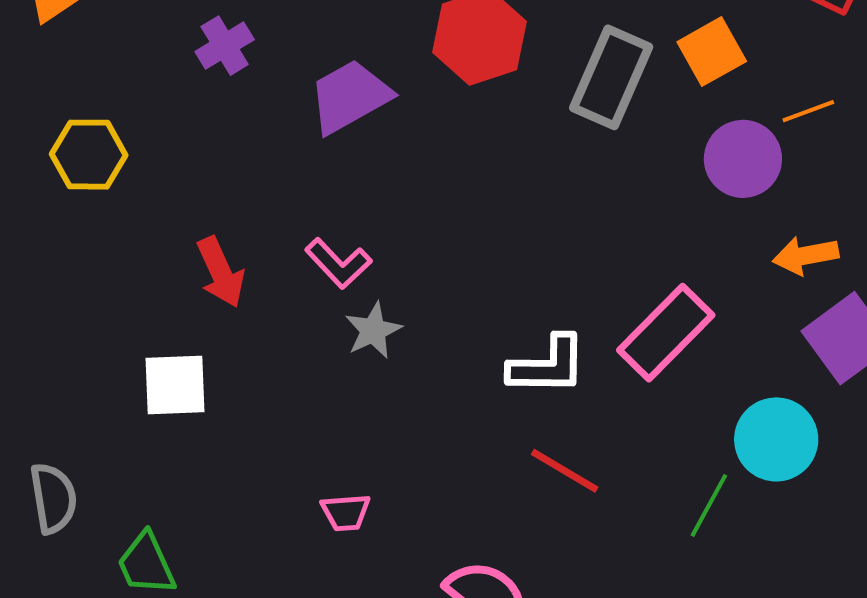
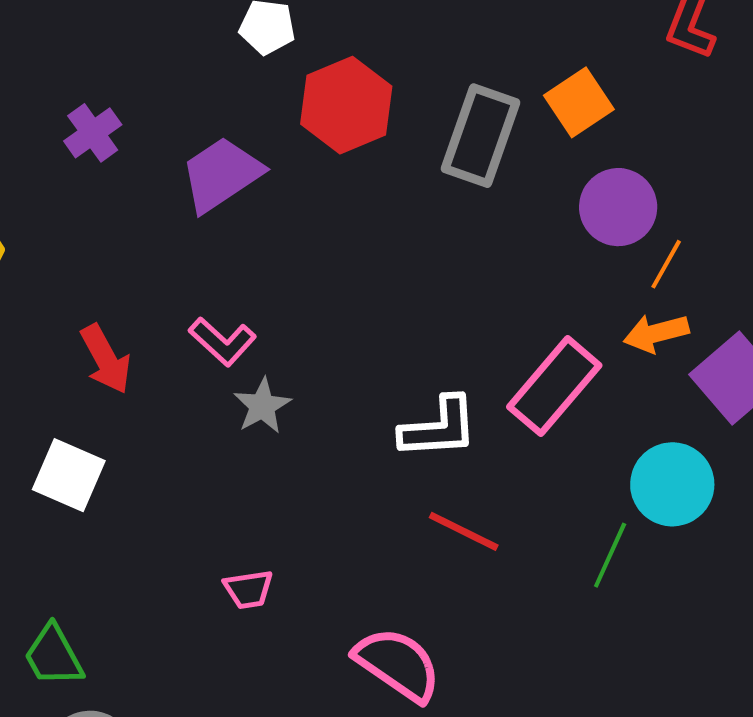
orange line: (808, 111) -> (666, 264), moved, turned -36
orange arrow: (806, 255) -> (656, 333), moved
white square: (175, 385) -> (69, 475), turned 30

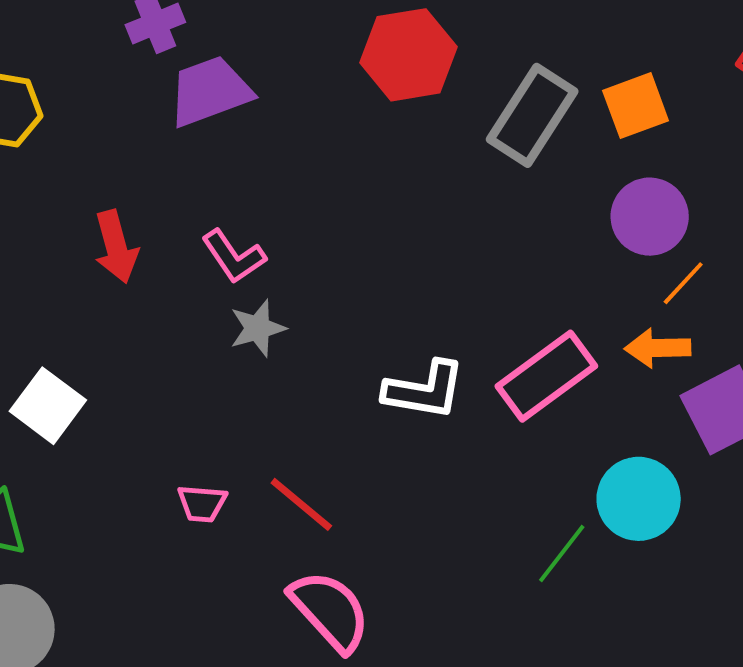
purple trapezoid: (221, 174) -> (210, 91), moved
white square: (69, 475) -> (48, 406), moved
red line: (464, 531) -> (301, 504), moved

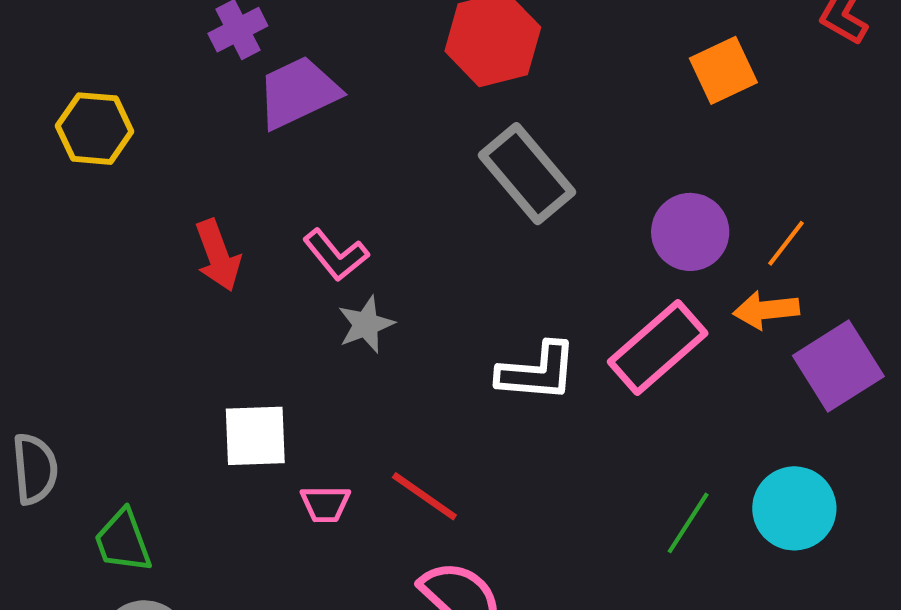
gray rectangle: (532, 115) -> (527, 174), moved, turned -68
purple circle: (650, 217) -> (690, 232), moved
white square: (48, 406) -> (255, 436), moved, turned -34
cyan circle: (639, 499) -> (794, 508), moved

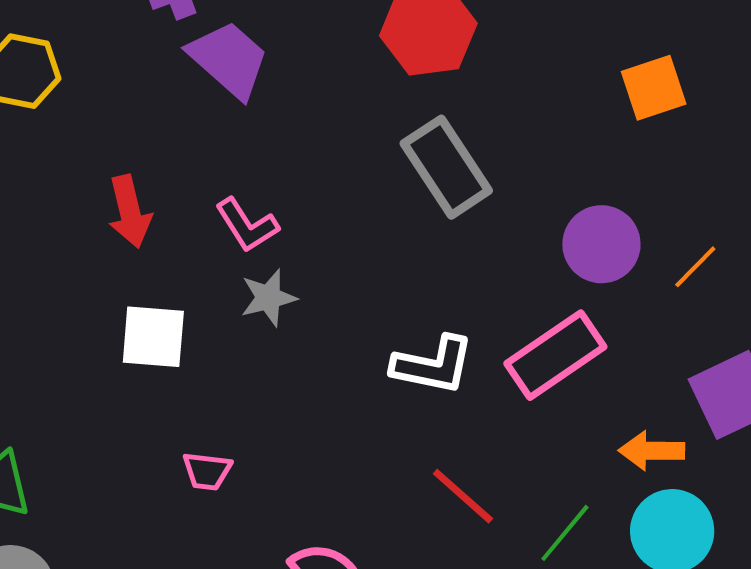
purple trapezoid: (298, 92) -> (229, 59), turned 60
orange arrow: (766, 310) -> (652, 451), moved
white square: (255, 436) -> (153, 337), moved
red line: (424, 496) -> (463, 496), moved

